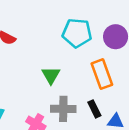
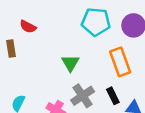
gray cross: (63, 109) -> (83, 96), turned -35

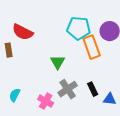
red semicircle: (28, 27) -> (23, 32), size x1.5
orange rectangle: (120, 62) -> (92, 47), moved

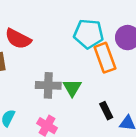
green triangle: (58, 62) -> (72, 88), moved
gray cross: (68, 89) -> (48, 85), moved, turned 36

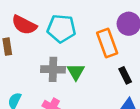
cyan pentagon: (89, 34) -> (61, 29), moved
black rectangle: (106, 111) -> (125, 75), moved

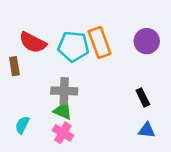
orange rectangle: (107, 43) -> (100, 42), moved
green triangle: (76, 72) -> (63, 111), moved, turned -36

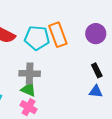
black rectangle: (143, 97) -> (97, 70), moved
blue triangle: (147, 130) -> (96, 91), moved

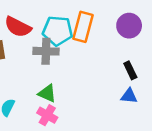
orange rectangle: (58, 35) -> (83, 27), turned 35
gray cross: (30, 74) -> (46, 51), moved

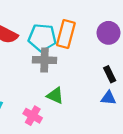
gray cross: (46, 51) -> (45, 60), moved
green triangle: (47, 93) -> (55, 96), moved

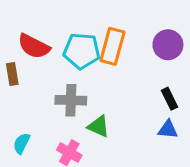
gray cross: (45, 60) -> (71, 100), moved

